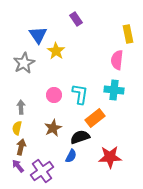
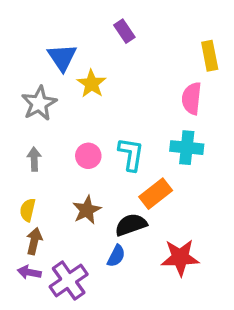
gray arrow: (21, 107) -> (34, 159), moved
purple arrow: (18, 166) -> (29, 272), turned -40

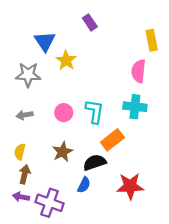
gray star: (39, 103) -> (28, 75), turned 30
gray arrow: (34, 159) -> (25, 115), turned -98
purple cross: (69, 280) -> (50, 203), turned -36

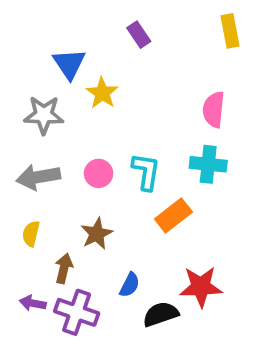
yellow rectangle: (152, 40) -> (230, 31), moved
gray arrow: (25, 115) -> (38, 177), size x1.6
black semicircle: (95, 162) -> (161, 314), moved
brown arrow: (25, 174) -> (64, 268), moved

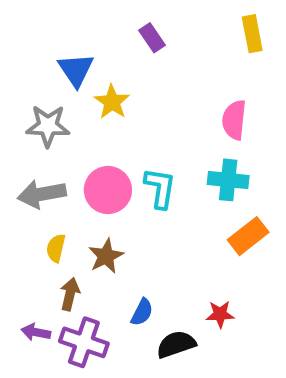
pink circle: (99, 173) -> (108, 190), size x1.5
orange rectangle: (173, 215) -> (248, 236), moved
yellow semicircle: (31, 234) -> (56, 248), moved
red star: (201, 287) -> (220, 314), size x0.6

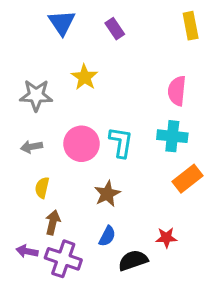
blue triangle: (76, 70) -> (62, 23), moved
gray arrow: (42, 194) -> (32, 147), size x0.6
brown star: (106, 256) -> (107, 194), moved

